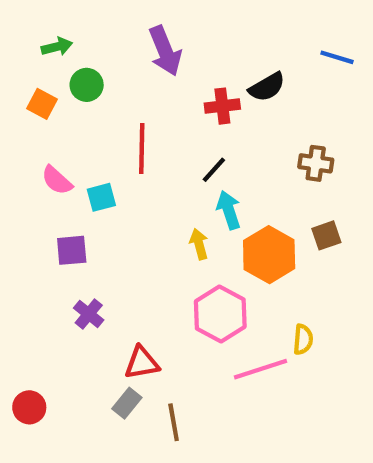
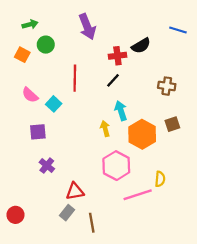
black line: (214, 170) -> (113, 80), moved
cyan square: (101, 197) -> (54, 104), turned -32

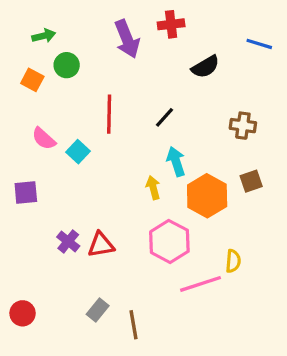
red cross: (117, 56) -> (171, 24), moved
purple square: (38, 132) -> (26, 192), moved
red triangle: (75, 191) -> (101, 245), moved

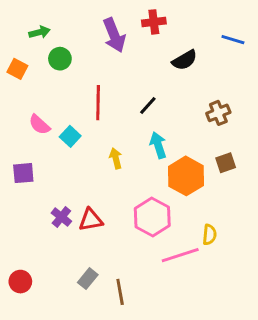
orange square: (32, 80) -> (17, 69), moved
brown cross: (243, 126) -> (218, 113), turned -30
yellow arrow: (153, 188) -> (116, 158), moved

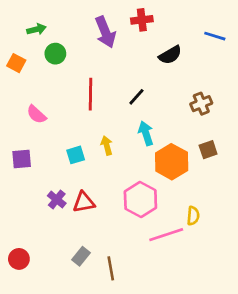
cyan square: (70, 136) -> (76, 155), moved, turned 30

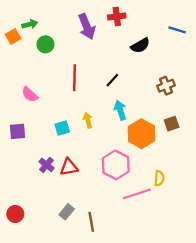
orange square: (16, 63) -> (13, 37), moved, turned 32

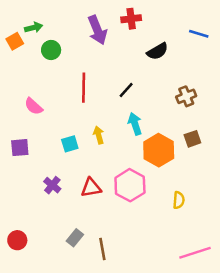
red triangle: (69, 167) -> (91, 188), moved
pink line: (137, 194) -> (195, 253), moved

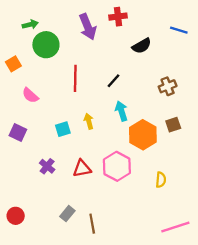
orange square: (15, 41) -> (13, 64), moved
green circle: (51, 50) -> (46, 45), size x1.5
purple square: (20, 148) -> (18, 132), turned 30

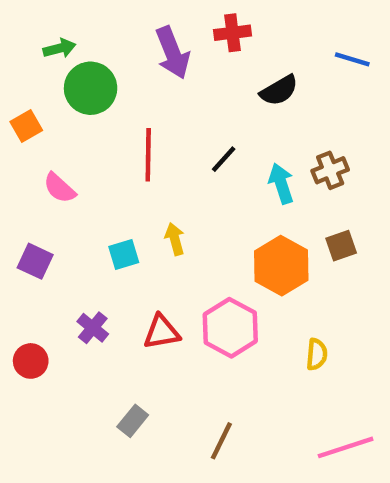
cyan arrow: (121, 111) -> (281, 184), moved
red circle: (16, 216) -> (31, 361), moved
brown line: (92, 224) -> (221, 441), moved, turned 36

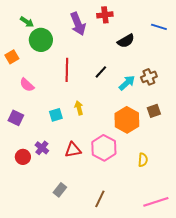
green arrow: (60, 48) -> (27, 22), turned 48
cyan arrow: (281, 184) -> (127, 83), turned 66
red circle: (31, 361) -> (23, 157), moved

